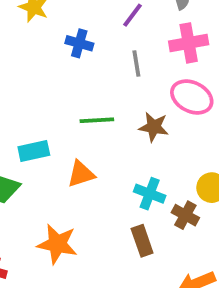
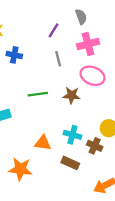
blue cross: (79, 43) -> (14, 55), moved
orange triangle: (81, 174) -> (43, 143), moved, turned 30
brown rectangle: (142, 241) -> (70, 163), turned -42

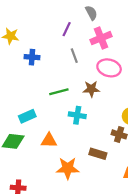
cyan cross: (72, 135) -> (77, 115), moved
orange triangle: (43, 143) -> (49, 140), moved
orange star: (20, 169) -> (68, 168), moved

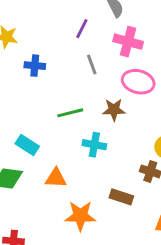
pink cross: (101, 38) -> (128, 42), turned 36
cyan rectangle: (27, 116) -> (27, 145), turned 56

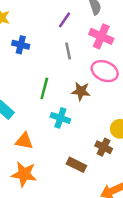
green line: (70, 113) -> (44, 88), turned -70
orange star: (80, 216) -> (24, 174), moved

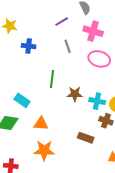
purple line: (64, 20) -> (62, 22), turned 32
brown star: (81, 91) -> (75, 94), moved
cyan cross: (60, 118) -> (97, 101), moved

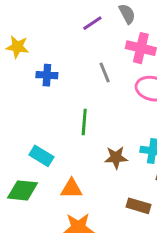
purple line: (62, 22) -> (92, 23), moved
brown star: (75, 94) -> (116, 158), moved

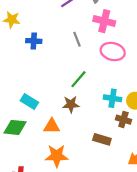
green line: (84, 122) -> (78, 79), moved, turned 36
brown star: (116, 158) -> (71, 104), moved

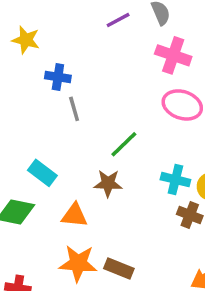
gray line: (77, 39) -> (74, 109), moved
brown rectangle: (102, 139) -> (119, 268), moved

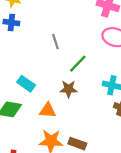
blue cross: (58, 77) -> (11, 23), moved
gray line: (74, 109) -> (55, 42), moved

